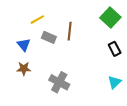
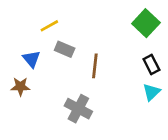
brown line: (70, 31) -> (95, 66), moved
brown star: (24, 69) -> (20, 87), moved
cyan triangle: (115, 82) -> (151, 92), moved

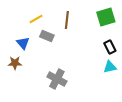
green square: (146, 23) -> (106, 17), turned 30
brown line: (95, 66) -> (67, 20), moved
cyan triangle: (151, 92) -> (110, 67), turned 32

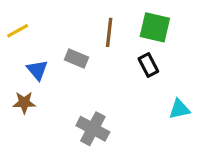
green square: (106, 17) -> (155, 27), moved, turned 30
yellow line: (36, 19) -> (18, 31), moved
black rectangle: (110, 47) -> (148, 65), moved

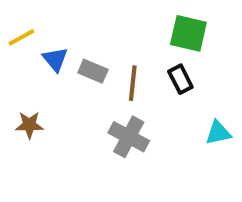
brown line: (109, 32) -> (133, 83), moved
blue triangle: (37, 70) -> (55, 59), moved
gray cross: (93, 129) -> (129, 137), moved

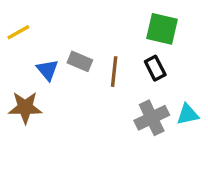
blue triangle: (55, 59) -> (47, 70), moved
brown star: (29, 125) -> (25, 108), size x1.4
gray cross: (129, 137) -> (152, 118), moved, turned 36

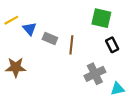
black rectangle: (155, 68) -> (112, 45), moved
blue triangle: (47, 70) -> (30, 29), moved
cyan triangle: (188, 114) -> (117, 89), moved

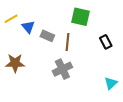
green square: (101, 18) -> (81, 17), moved
gray cross: (95, 74) -> (62, 69), moved
cyan triangle: (117, 89) -> (111, 83), turned -32

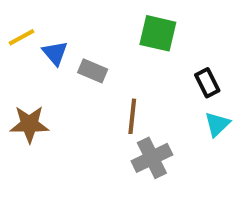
brown line: (67, 42) -> (132, 116), moved
gray cross: (62, 69) -> (152, 158), moved
cyan triangle: (111, 83) -> (217, 124), moved

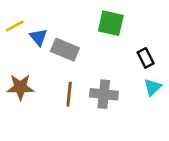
gray rectangle: (93, 71) -> (65, 50), size x1.4
brown line: (132, 116) -> (69, 94), moved
gray cross: (152, 158) -> (104, 94), moved, turned 32

